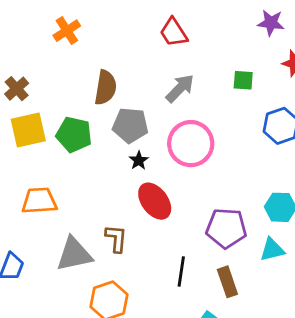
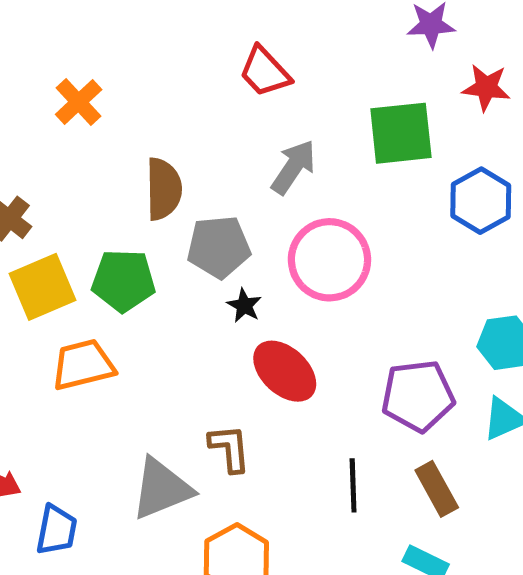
green square: (243, 80) -> (401, 133), size x1.8
orange trapezoid: (39, 201) -> (83, 365), moved

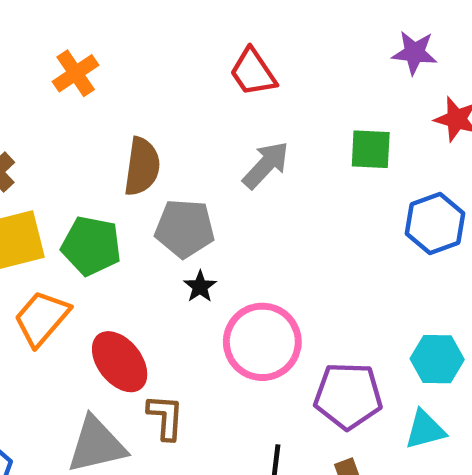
green square: (401, 133) -> (371, 149), size x0.7
pink circle: (329, 260) -> (262, 342), moved
orange trapezoid: (83, 365) -> (42, 318), turned -44
red ellipse: (285, 371) -> (120, 362), moved

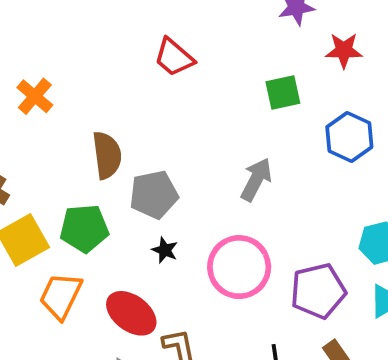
gray arrow: (266, 165) -> (256, 179), moved
black star: (200, 287) -> (165, 250), moved

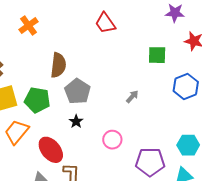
gray arrow: (256, 179) -> (132, 97), size x0.6
gray pentagon: (154, 195) -> (77, 91), turned 30
pink circle: (239, 267) -> (112, 140), size x0.6

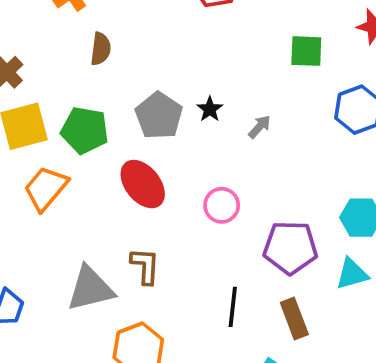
brown semicircle: (58, 65) -> (101, 49), moved, size x0.7
black star: (76, 121) -> (210, 109), moved
red ellipse: (51, 150) -> (143, 184), moved

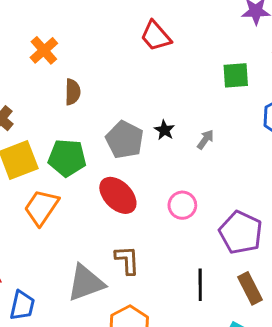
purple pentagon: (290, 247) -> (241, 233), turned 30

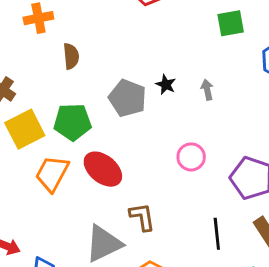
orange cross: (44, 50) -> (38, 18), turned 36
gray arrow: (205, 139) -> (207, 90), turned -42
red ellipse: (118, 195) -> (103, 169), moved

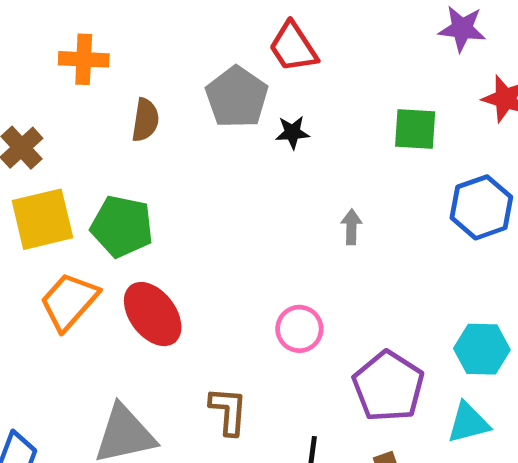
orange cross: (38, 18) -> (84, 59), moved
black star: (166, 85) -> (292, 132), moved, turned 30
gray pentagon: (127, 98) -> (237, 97), moved
brown L-shape: (142, 217) -> (228, 411), moved

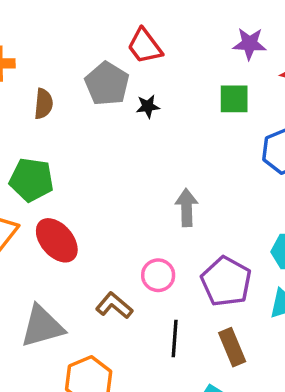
purple star: (462, 29) -> (249, 44), moved
gray arrow: (351, 227) -> (187, 208), moved, size x1.5
pink circle: (299, 329) -> (158, 275), moved
brown L-shape: (228, 411) -> (114, 306), turned -51

